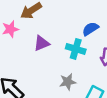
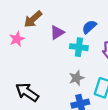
purple triangle: (42, 43) -> (57, 32), moved

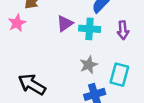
purple triangle: (57, 32) -> (65, 23), moved

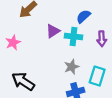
pink star: (17, 23) -> (13, 42), moved

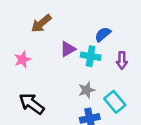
cyan rectangle: (97, 76) -> (115, 102), turned -60

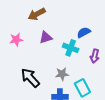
purple triangle: (68, 49) -> (46, 37), moved
black arrow: (32, 104) -> (30, 78), moved

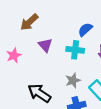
purple triangle: (46, 37) -> (45, 45), turned -40

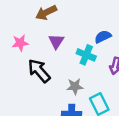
black arrow: (39, 93) -> (39, 71), moved

